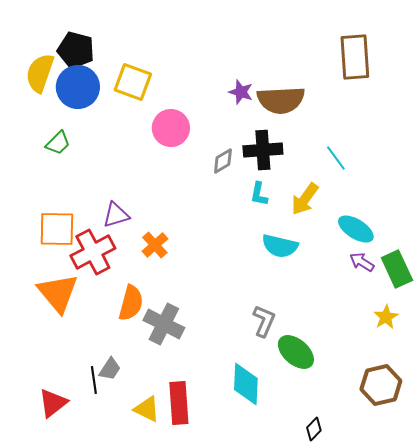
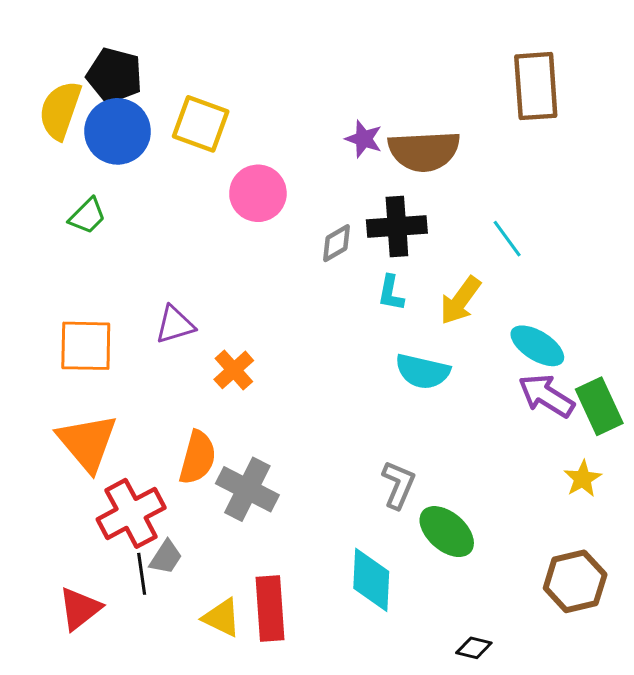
red cross: (93, 252) -> (131, 513), moved
purple arrow: (362, 262) -> (546, 396), size x1.5
black diamond: (314, 429) -> (474, 648), turned 60

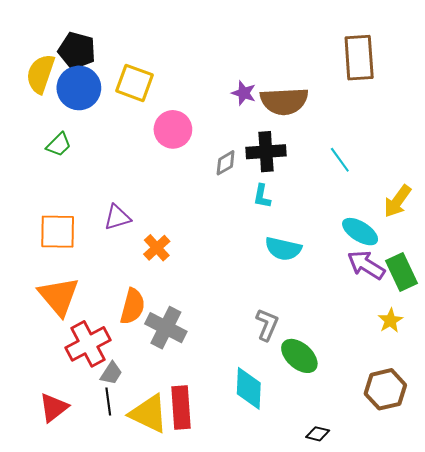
yellow arrow: (460, 301) -> (397, 201), moved
black line: (142, 574) -> (108, 401), moved
yellow triangle: (222, 618) -> (149, 414), size x1.5

